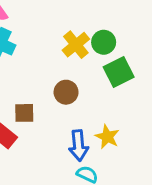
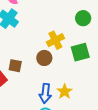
green circle: (104, 42) -> (83, 18), moved
yellow cross: (76, 45) -> (55, 40), moved

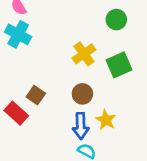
brown circle: (44, 58) -> (82, 94), moved
brown square: (15, 66) -> (36, 95), turned 32

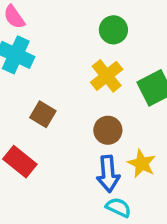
green circle: (116, 20) -> (113, 30), moved
brown square: (36, 95) -> (43, 114), moved

